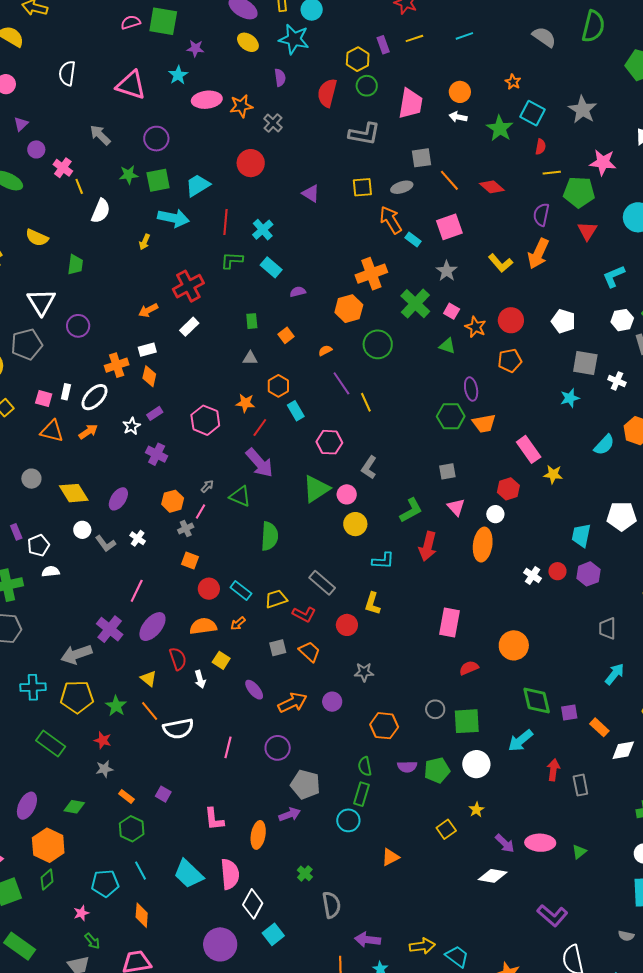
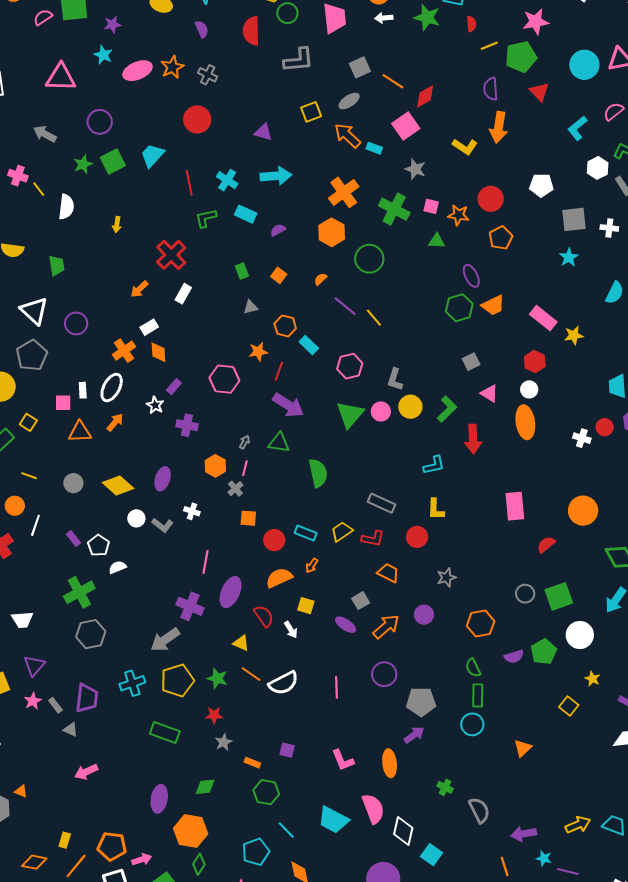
red diamond: (492, 187) -> (425, 96), moved, turned -55
cyan arrow: (173, 218) -> (276, 176), moved
yellow circle: (355, 524) -> (410, 407), moved
gray square: (278, 648) -> (361, 601), moved

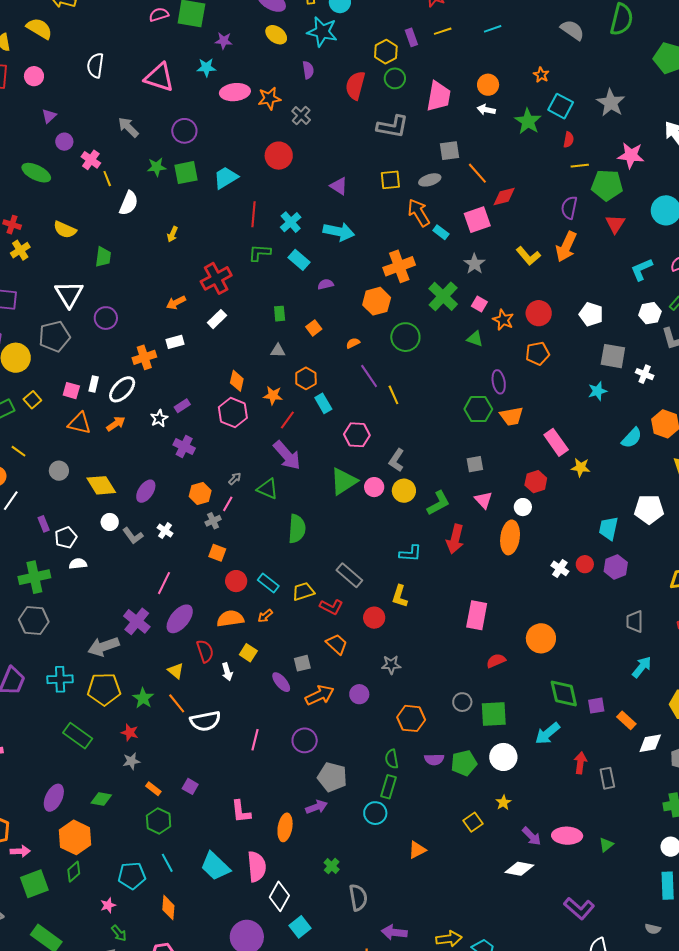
cyan star: (103, 55) -> (206, 67), turned 30
orange diamond: (158, 352) -> (237, 381), moved

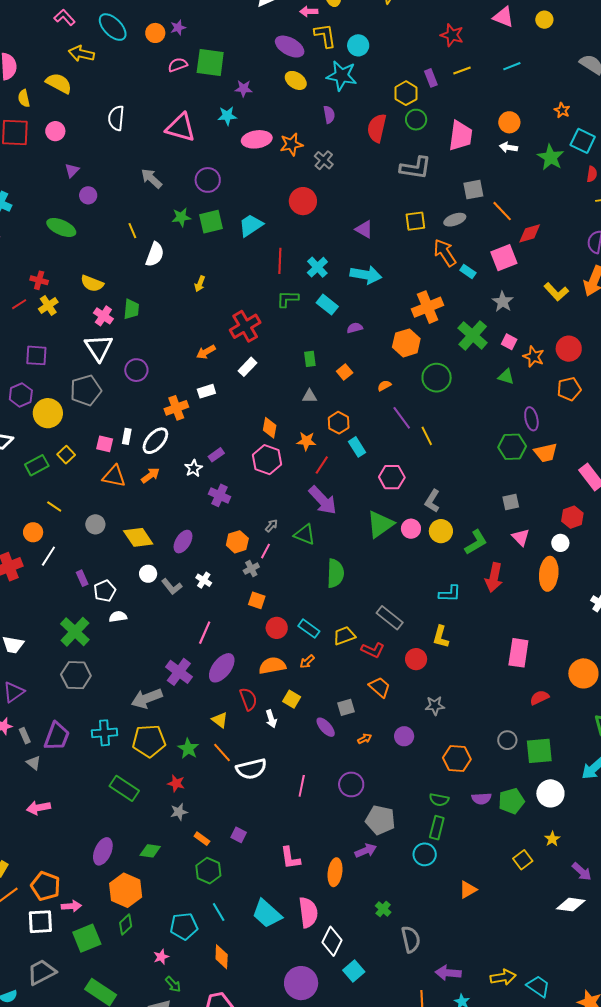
pink cross: (91, 160) -> (103, 316), moved
green cross: (34, 577) -> (75, 632), turned -32
orange arrow: (320, 695) -> (365, 739), size x0.5
green semicircle: (392, 759) -> (439, 800), turned -66

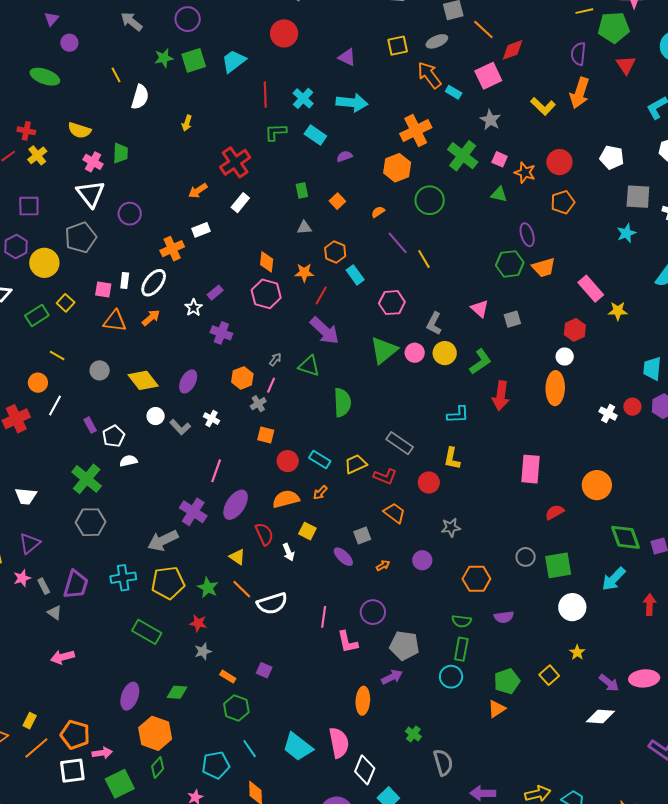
pink triangle: (521, 537) -> (480, 309), moved
green pentagon: (511, 801) -> (507, 681), moved
pink L-shape: (290, 858) -> (347, 642), moved

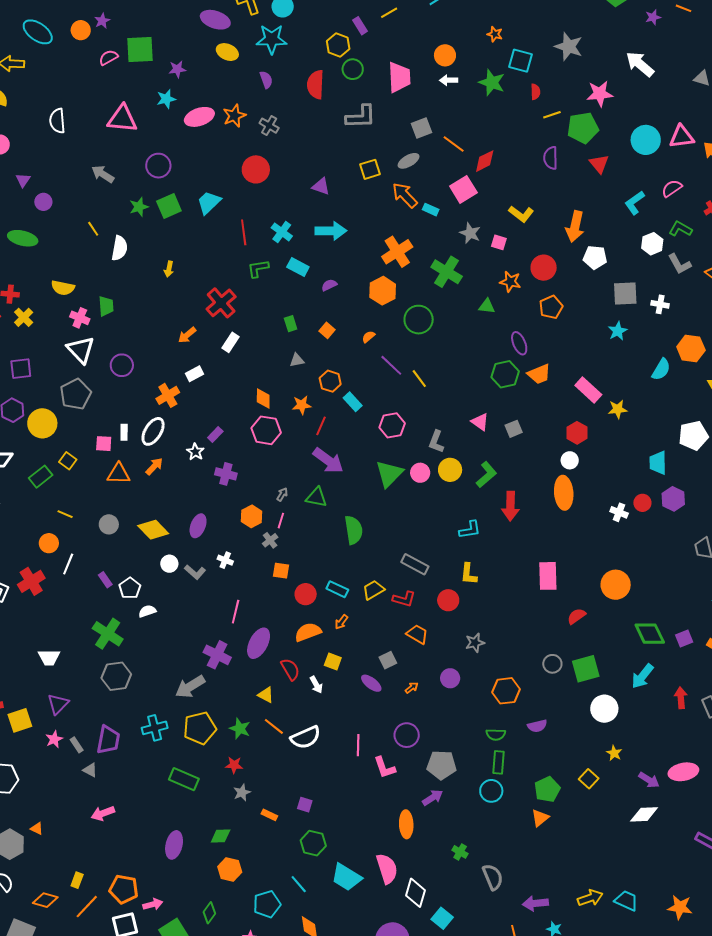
orange arrow: (580, 93) -> (575, 227), moved
pink square: (500, 159) -> (499, 242), moved
green hexagon: (236, 708) -> (313, 843), moved
orange hexagon: (155, 733) -> (230, 869), moved, size x0.7

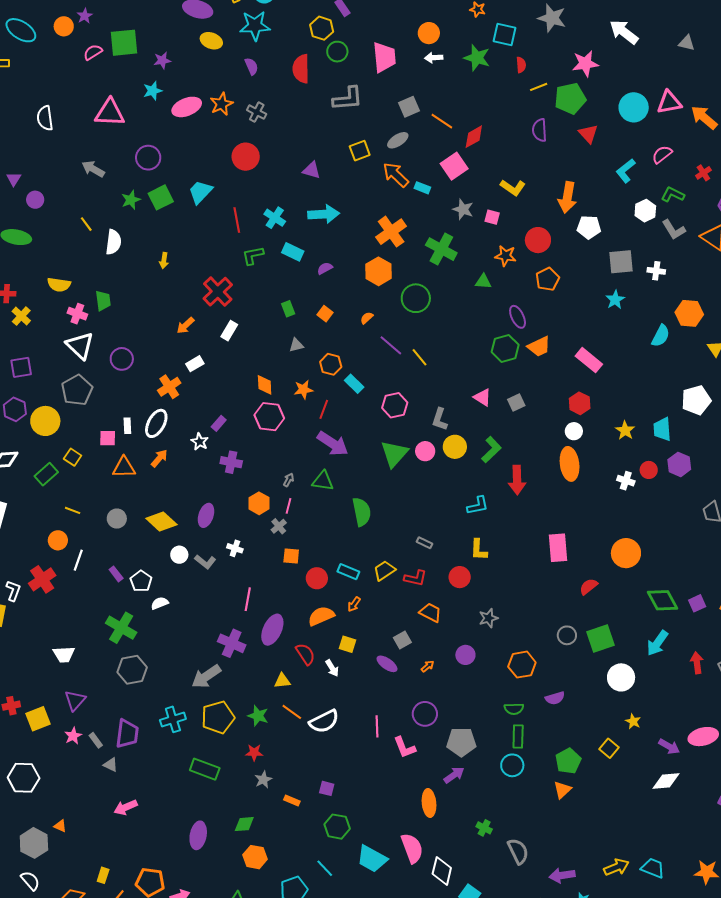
yellow star: (618, 409) -> (625, 430), moved, turned -30
gray rectangle: (415, 564) -> (425, 543), size x0.6
yellow triangle: (266, 695) -> (282, 681), turned -30

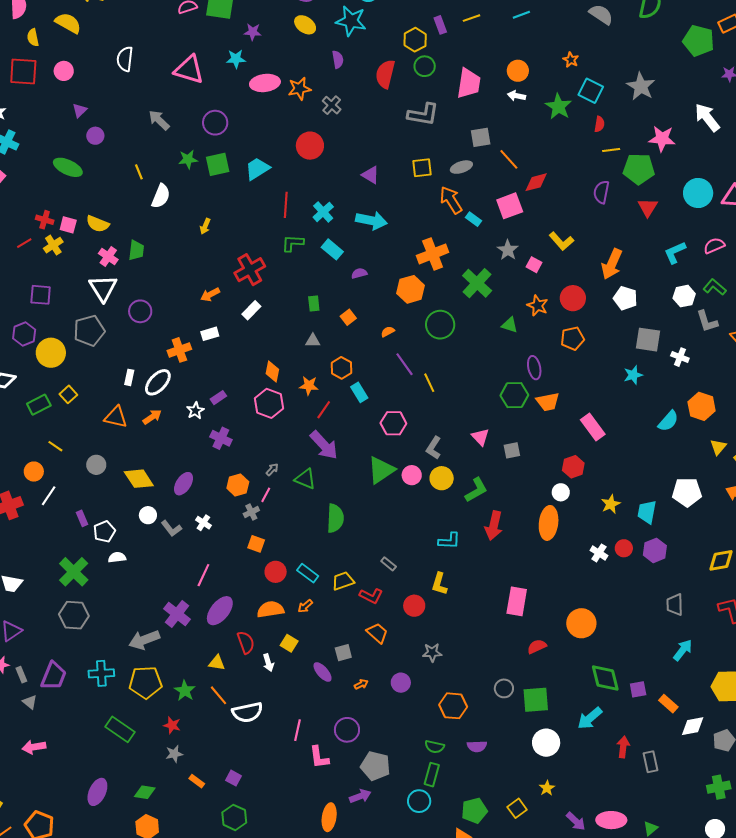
pink square: (108, 438) -> (68, 225), moved

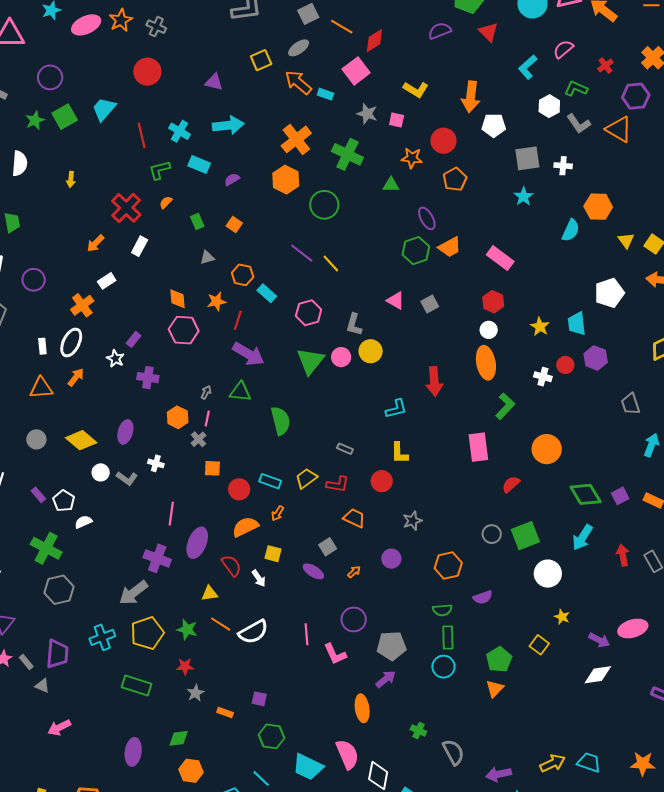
purple semicircle: (601, 192) -> (440, 31), turned 75
orange semicircle: (388, 332) -> (166, 202), moved
green L-shape: (476, 490) -> (505, 406), moved

